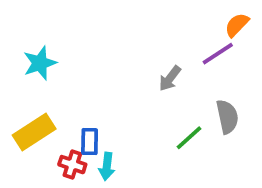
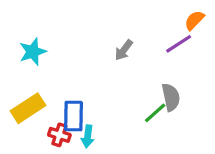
gray arrow: (170, 78) -> (124, 50), moved
gray semicircle: (227, 117) -> (171, 97), moved
blue rectangle: (90, 142) -> (73, 116), size x1.4

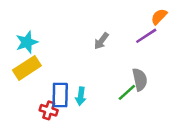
yellow rectangle: (28, 108) -> (27, 68), moved
cyan arrow: (88, 136) -> (81, 96), moved

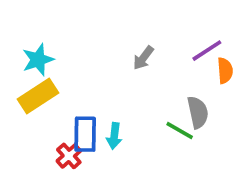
orange semicircle: (159, 17) -> (225, 71), moved, turned 132
green line: (127, 92) -> (180, 131), turned 72
red cross: (49, 110) -> (69, 156), turned 30

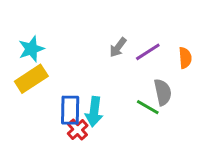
purple line: (207, 51) -> (148, 52), moved
cyan arrow: (114, 136) -> (94, 112), size x1.4
red cross: (69, 156) -> (78, 130), moved

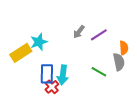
cyan star: (31, 49) -> (39, 42), moved
orange semicircle: (185, 58) -> (124, 48), moved
gray semicircle: (163, 92) -> (119, 62), moved

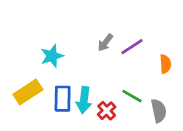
yellow rectangle: (21, 53) -> (28, 92), moved
gray semicircle: (119, 62) -> (159, 111), moved
red cross: (52, 87) -> (107, 111), moved

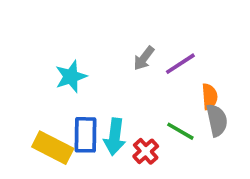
orange semicircle: (165, 64) -> (210, 97), moved
yellow rectangle: (28, 92) -> (53, 148), moved, turned 60
gray semicircle: (159, 111) -> (217, 120), moved

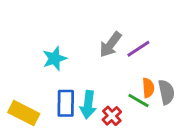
gray arrow: (144, 58) -> (110, 45), size x1.4
orange semicircle: (210, 97) -> (148, 88), moved
yellow rectangle: (53, 148) -> (24, 113), moved

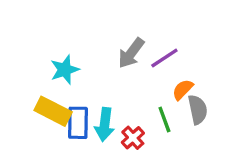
orange semicircle: (148, 88) -> (183, 90), moved, turned -132
green line: (138, 100) -> (164, 119), turned 40
yellow rectangle: (24, 113) -> (53, 111), moved

